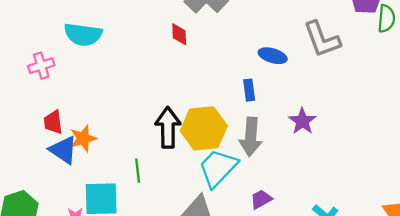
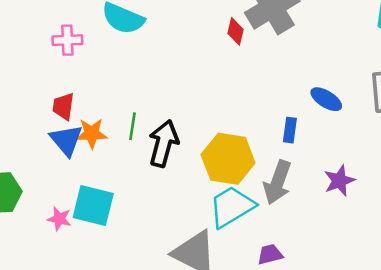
red diamond: (179, 34) -> (235, 31), moved
black arrow: (168, 127) -> (163, 143), moved
green line: (138, 171) -> (132, 126), moved

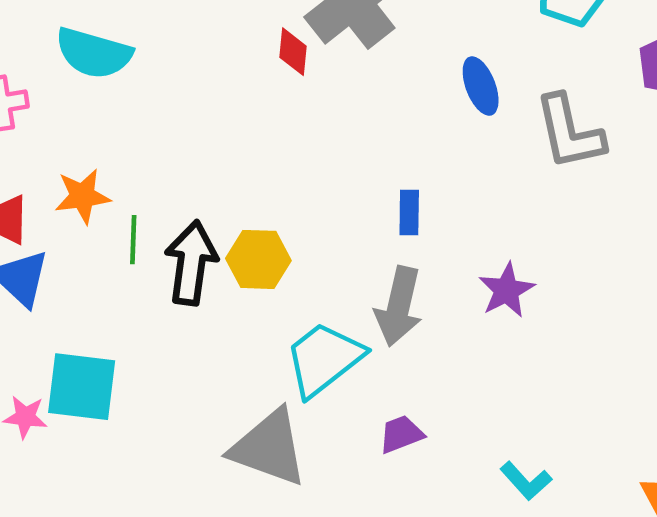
blue ellipse: (326, 99) -> (481, 86), moved, turned 44
orange star: (92, 133) -> (82, 196), moved
yellow hexagon: (228, 159) -> (258, 259), moved, size x0.7

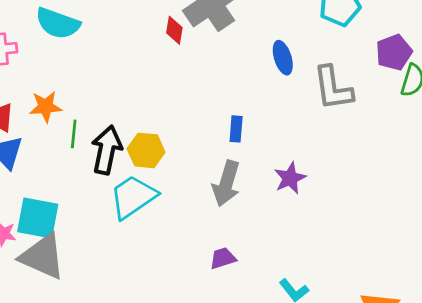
cyan trapezoid: (324, 359) -> (133, 197), moved
gray triangle: (269, 448) -> (43, 257), moved

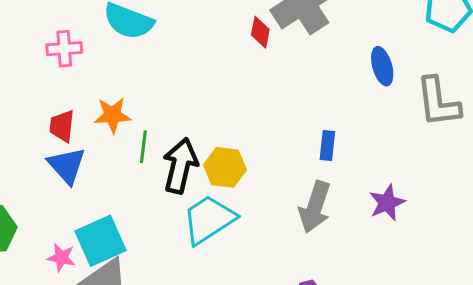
cyan square: (38, 218) -> (100, 241), turned -36

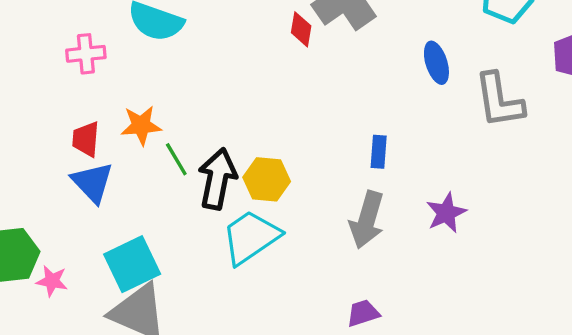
green line: (143, 147) -> (176, 159), turned -36
pink star: (61, 258) -> (52, 281), moved

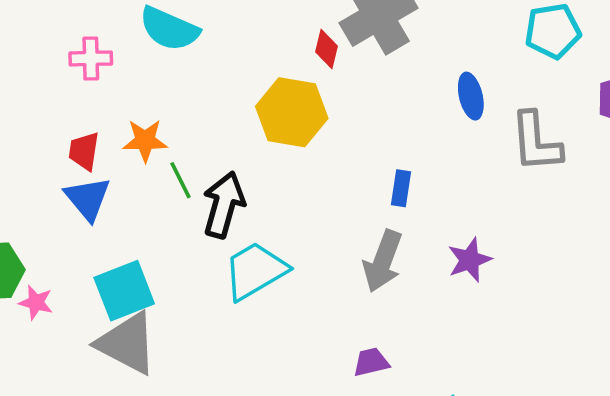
yellow hexagon: (267, 179) -> (292, 112), moved, size x1.4

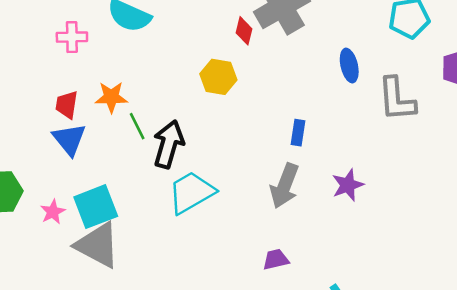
yellow hexagon: (292, 112) -> (218, 77), size x0.7
pink star: (36, 302) -> (53, 212), moved, turned 30

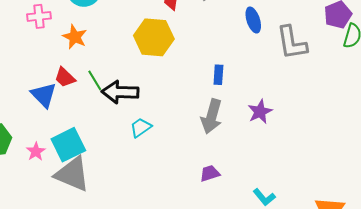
yellow hexagon: (218, 77) -> (154, 37), size x1.4
orange star: (111, 97) -> (75, 37), moved, turned 30
red trapezoid: (67, 105) -> (65, 77), moved, turned -50
black arrow: (169, 144) -> (120, 92), turned -99
cyan trapezoid: (191, 192) -> (141, 128), size x0.6

